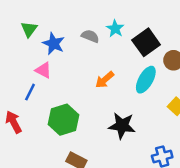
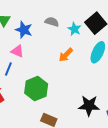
cyan star: (115, 29) -> (74, 29), moved
black star: (122, 126) -> (89, 106), moved

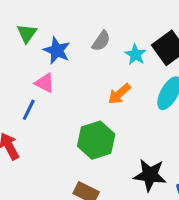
gray semicircle: (52, 22) -> (101, 41), turned 104
green hexagon: (36, 89) -> (96, 140), moved

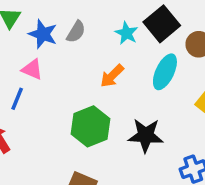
gray semicircle: (101, 41) -> (76, 32), moved
black star: (150, 175) -> (146, 135), moved

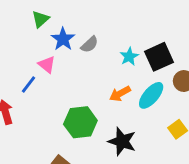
orange arrow: (112, 76) -> (120, 94), moved

